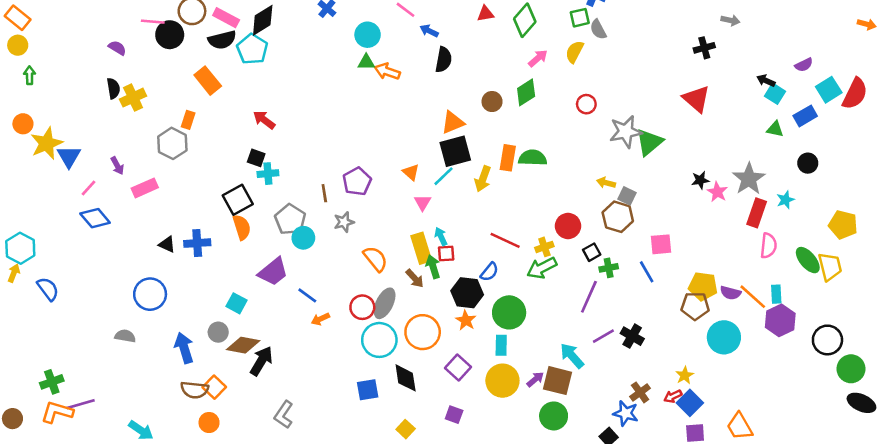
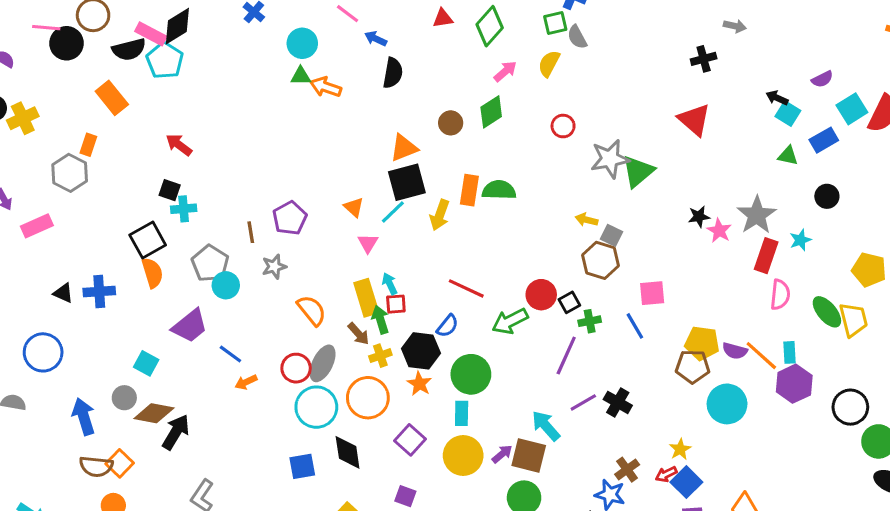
pink rectangle: (226, 18) -> (151, 34), moved
red circle: (568, 226) -> (541, 295), moved
yellow cross: (544, 247) -> (380, 356), moved

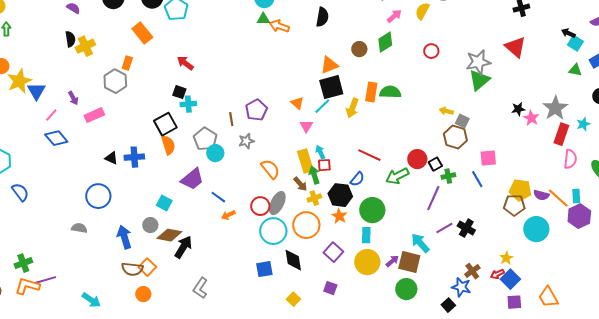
gray star: (610, 159) -> (478, 62), moved

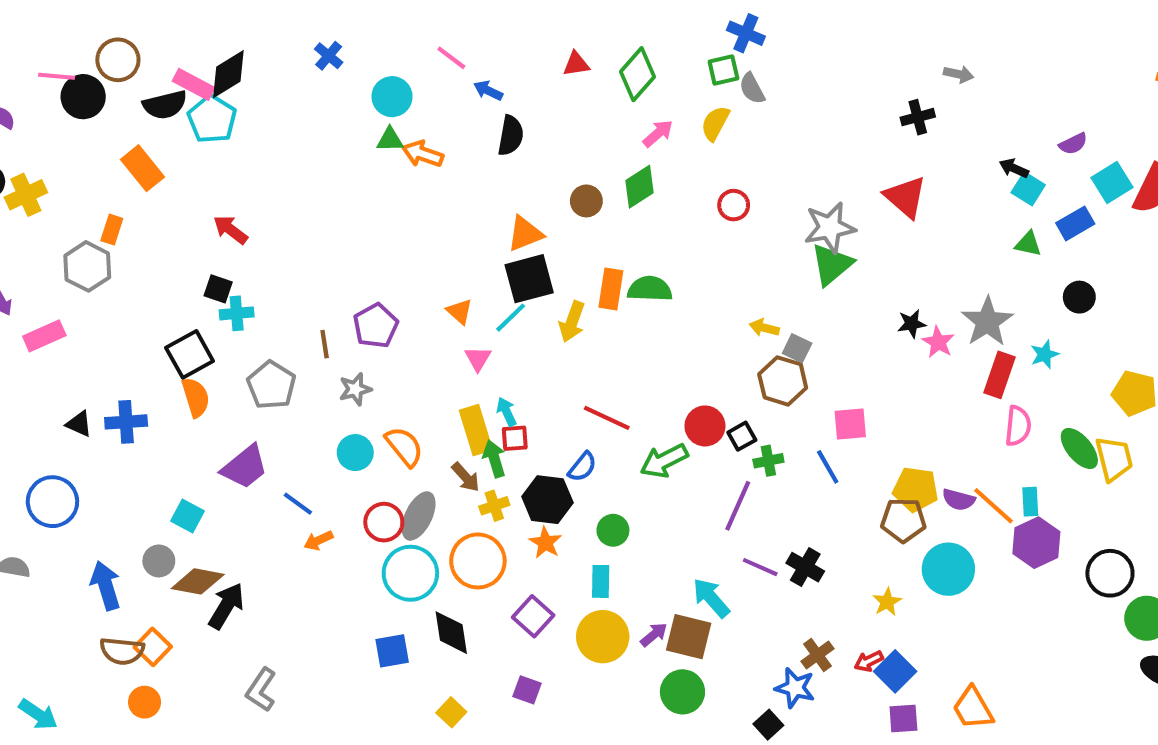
cyan circle: (215, 153) -> (355, 453), moved
green circle: (372, 210) -> (613, 530), size x0.6
purple line: (444, 228) -> (760, 567), turned 54
yellow star: (506, 258) -> (887, 602), moved

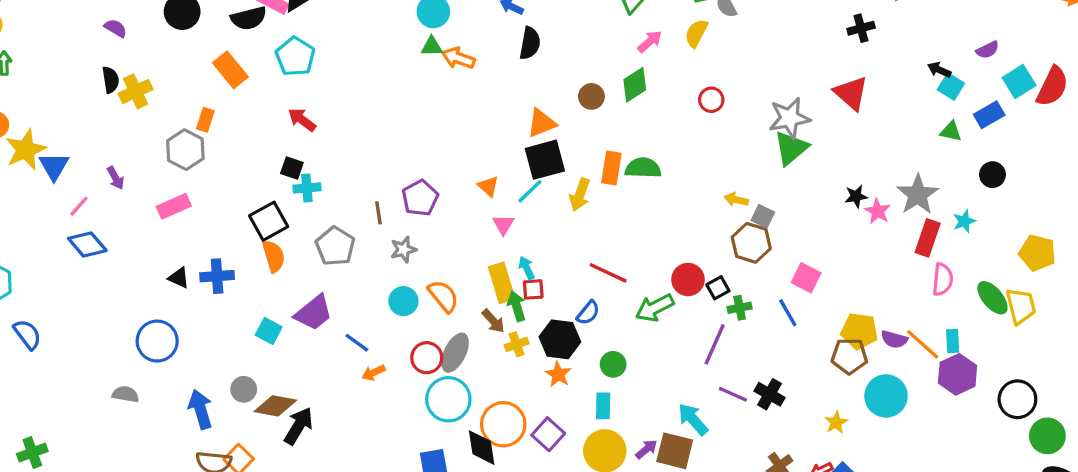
cyan pentagon: (212, 119) -> (295, 56), moved
pink rectangle: (44, 336) -> (174, 206), moved
pink square: (850, 424) -> (806, 278), turned 32
cyan square: (187, 516) -> (269, 331), moved
orange circle: (478, 561) -> (503, 424), moved

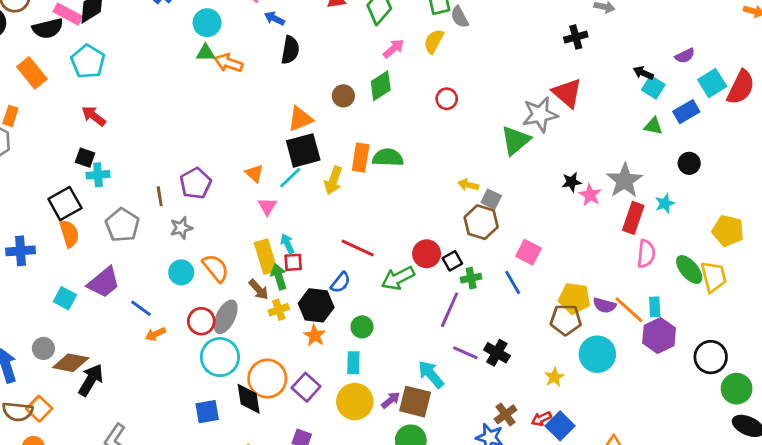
gray star: (789, 118) -> (540, 115), moved

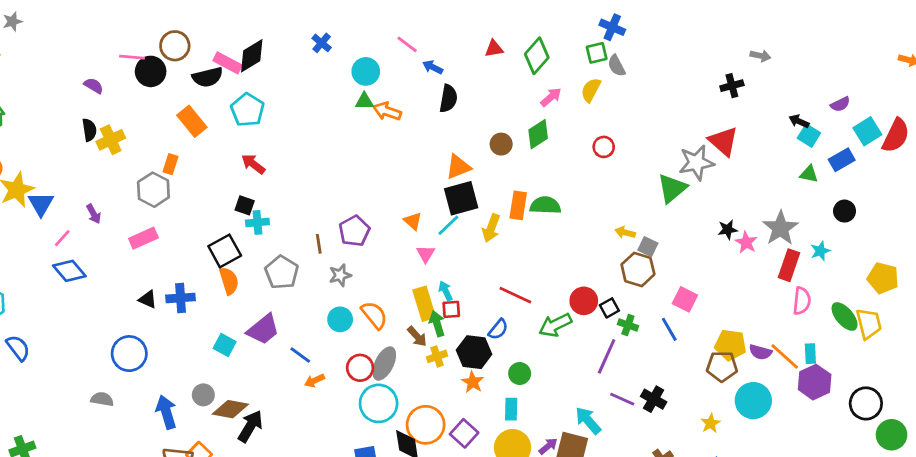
green cross: (471, 278) -> (628, 325), turned 30

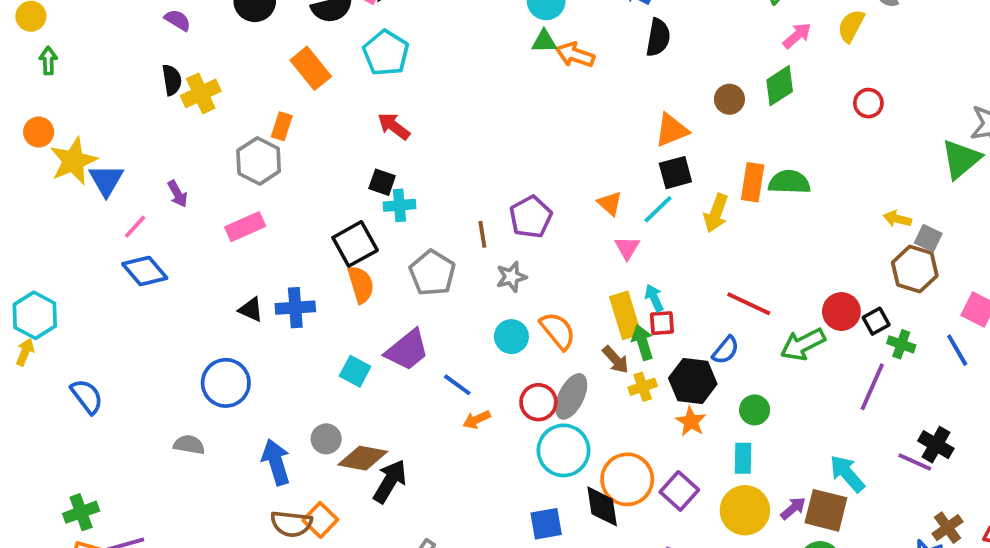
black square: (461, 198) -> (675, 173), size x0.7
blue semicircle: (18, 348) -> (87, 396), moved
purple line: (622, 399) -> (915, 462), moved

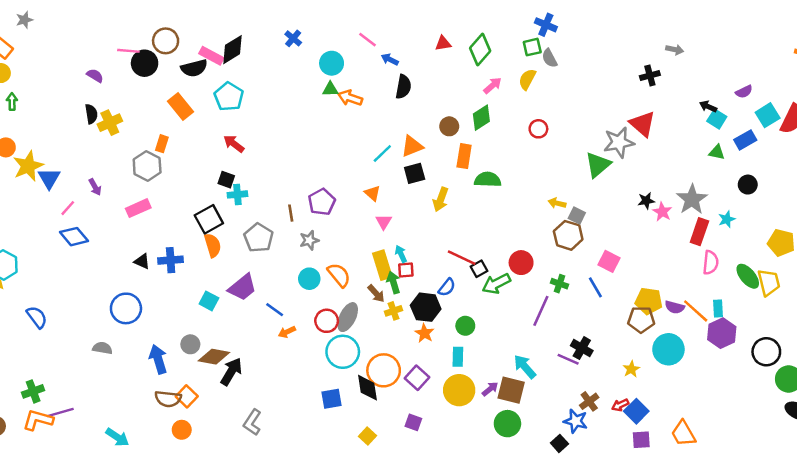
orange rectangle: (753, 182) -> (464, 156), moved
cyan line: (658, 209) -> (382, 154), moved
black square: (876, 321) -> (479, 269), moved

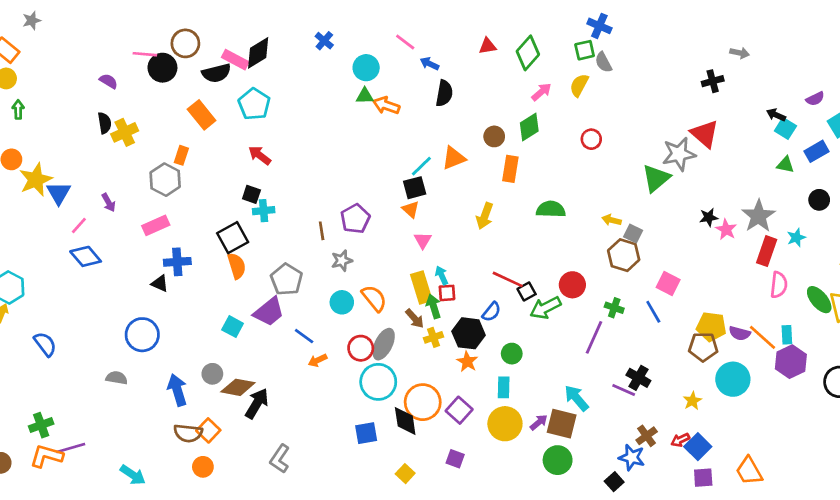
black square: (415, 173) -> (415, 188), moved
green semicircle: (488, 180) -> (551, 209), moved
gray pentagon: (258, 238) -> (287, 279), moved
blue cross: (171, 260) -> (177, 262), moved

